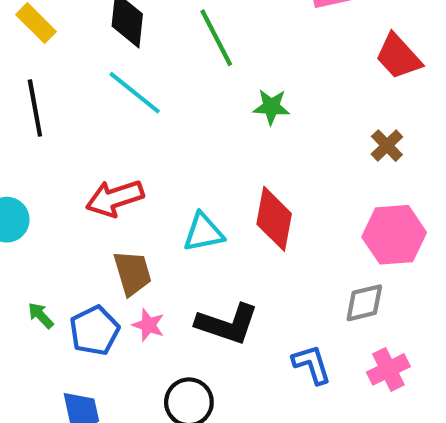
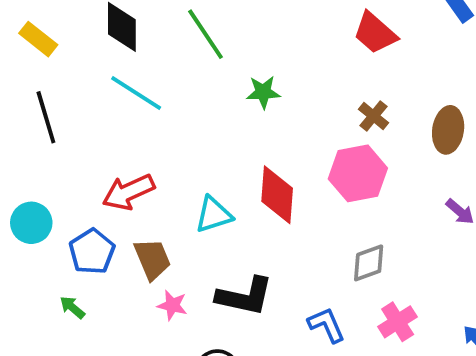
pink hexagon: (394, 235) -> (358, 173), moved
blue pentagon: (94, 331) -> (92, 252), moved

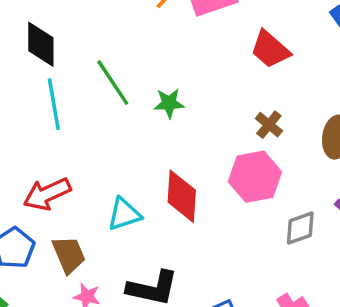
green line: (205, 34) -> (113, 83), moved
cyan line: (136, 93) -> (54, 104), turned 48
gray diamond: (369, 263) -> (300, 228), moved

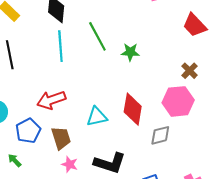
gray diamond: (300, 228) -> (160, 135), moved

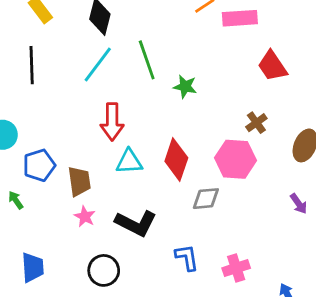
cyan line: (60, 46) -> (98, 65), turned 32
red arrow: (51, 100) -> (112, 122), moved, turned -80

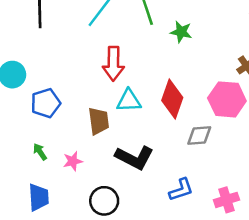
brown trapezoid: (79, 181) -> (99, 121), moved
green arrow: (16, 200) -> (40, 152), moved
pink star: (85, 217) -> (73, 161), moved, turned 30
blue L-shape: (187, 257) -> (181, 190), turned 80

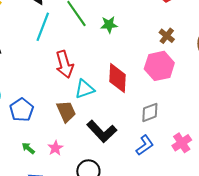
gray diamond: (199, 135) -> (150, 112), moved
black L-shape: (134, 158) -> (102, 131), turned 36

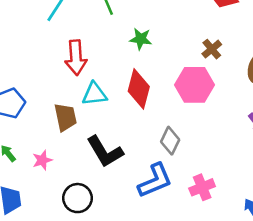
green star: (109, 25) -> (141, 39), moved
gray diamond: (150, 112) -> (170, 141), turned -55
blue L-shape: (145, 145) -> (155, 181), size x1.4

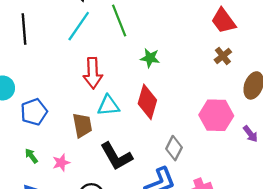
brown cross: (212, 49) -> (223, 56), moved
pink hexagon: (194, 85) -> (216, 115), moved

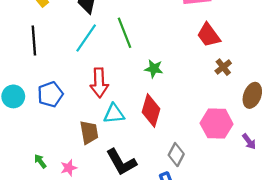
red trapezoid: (223, 21) -> (209, 35), moved
blue pentagon: (34, 112) -> (50, 94), moved

